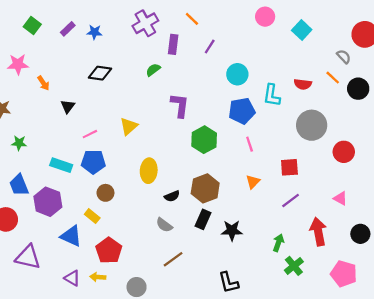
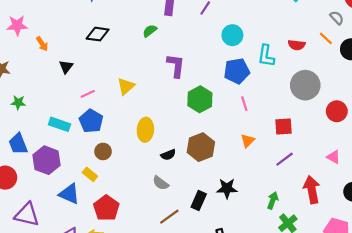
blue pentagon: (93, 162) -> (91, 121), turned 30
black rectangle: (203, 219) -> (199, 200), moved

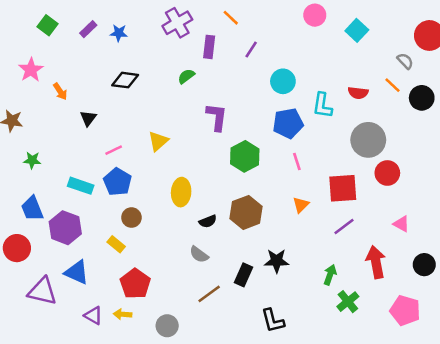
pink star: (17, 25) -> (31, 70), turned -30
red circle: (337, 111) -> (387, 173), moved
red square: (283, 126) -> (343, 188), size x1.4
blue triangle: (69, 194) -> (77, 272), moved

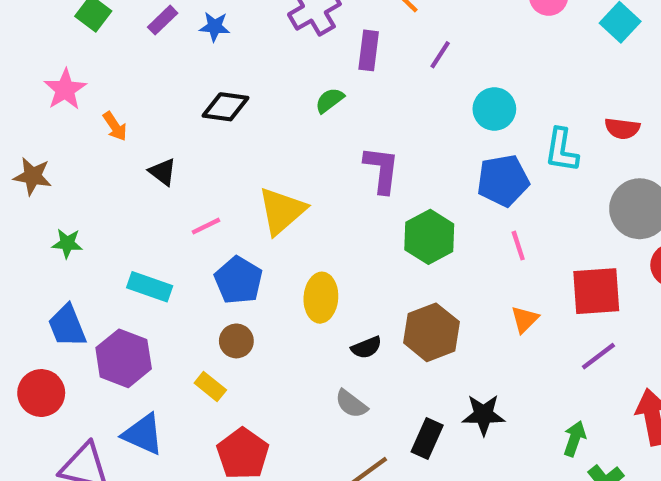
black triangle: (88, 118) -> (163, 172), turned -30
yellow triangle: (158, 141) -> (282, 211), size x1.4
blue pentagon: (117, 182) -> (239, 280), moved

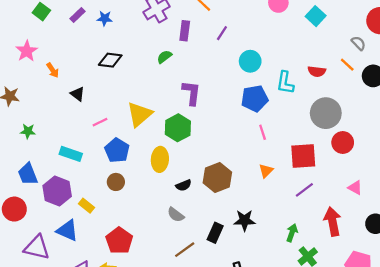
green hexagon: (429, 237) -> (178, 128), moved
yellow rectangle: (210, 387) -> (87, 206), moved

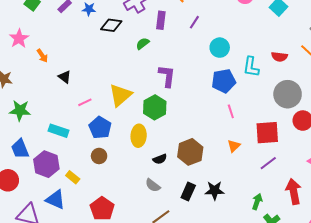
black diamond: (110, 60) -> (111, 25), moved
green star: (28, 131) -> (20, 110), size x1.5
black rectangle: (215, 233) -> (188, 191), moved

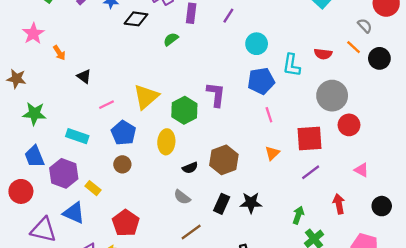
purple L-shape: (167, 76) -> (216, 94), moved
red arrow: (294, 191) -> (339, 204), size x0.7

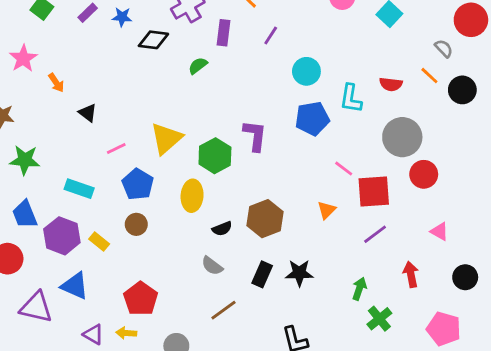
pink line: (269, 115) -> (344, 169), moved, turned -35
yellow rectangle: (93, 188) -> (99, 241), moved

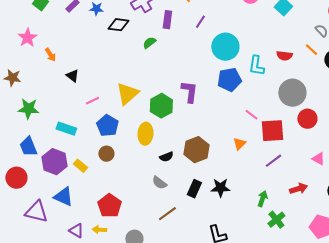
cyan circle: (306, 71) -> (225, 47), size x1.4
red arrow: (411, 274) -> (298, 189), turned 84

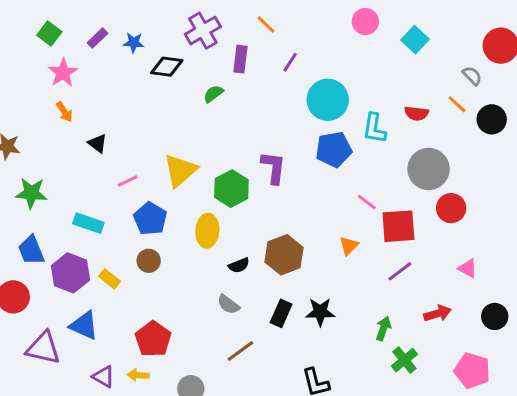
pink star: (27, 38) -> (63, 73), moved

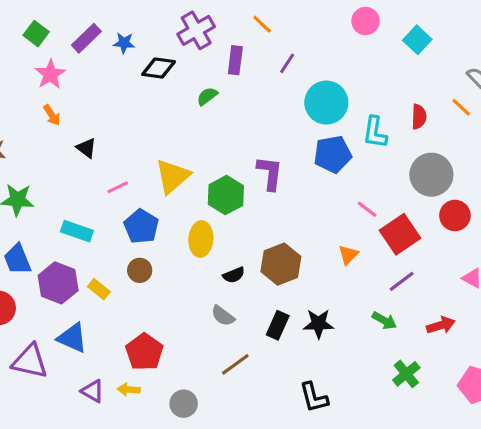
purple rectangle: (98, 38) -> (86, 38), size x1.4
red semicircle: (416, 113) -> (419, 117), turned -95
red square: (398, 226) -> (400, 234), turned -30
green arrow: (383, 328) -> (384, 321), moved, turned 100

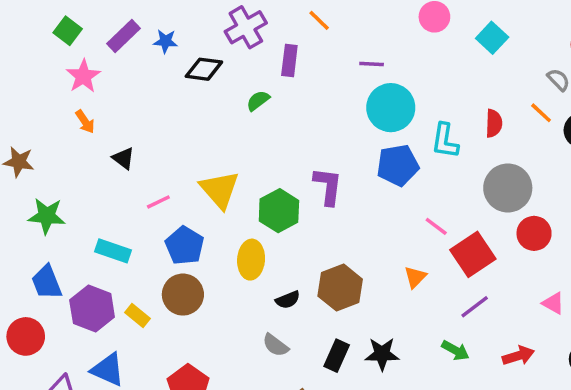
purple line: (287, 63) -> (372, 64), moved, turned 60
yellow triangle: (173, 176) -> (220, 190), turned -30
brown circle: (140, 270) -> (183, 295), size x1.5

